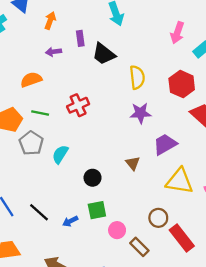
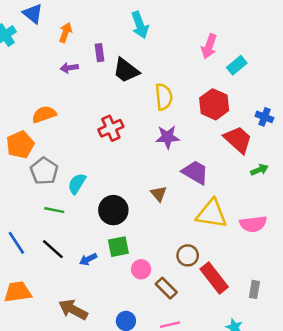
orange semicircle: (31, 80) -> (44, 114), moved
red cross: (78, 105) -> (111, 128), moved
green line: (40, 113) -> (54, 210), moved
purple trapezoid: (165, 144) -> (195, 172), turned 60
black circle: (93, 178) -> (113, 210), size x1.5

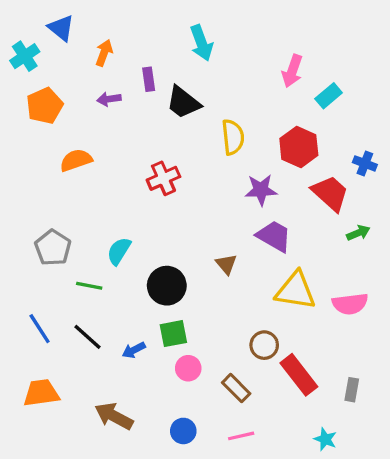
purple star: (168, 137) -> (261, 190), moved
orange pentagon: (20, 145) -> (45, 106), moved
gray pentagon: (44, 171) -> (53, 248), moved
pink circle: (141, 269) -> (188, 368), moved

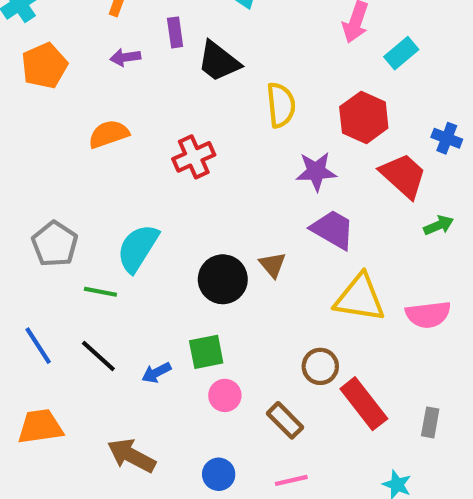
orange semicircle: (76, 160) -> (109, 134), moved
cyan semicircle: (119, 251) -> (138, 248), size x1.4
black circle: (167, 286) -> (223, 279), moved

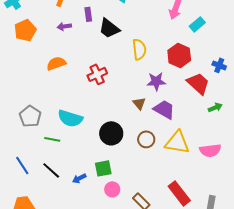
cyan semicircle: (138, 248) -> (70, 118), turned -105
brown triangle: (273, 265) -> (139, 103), moved
brown circle: (320, 366) -> (146, 139), moved

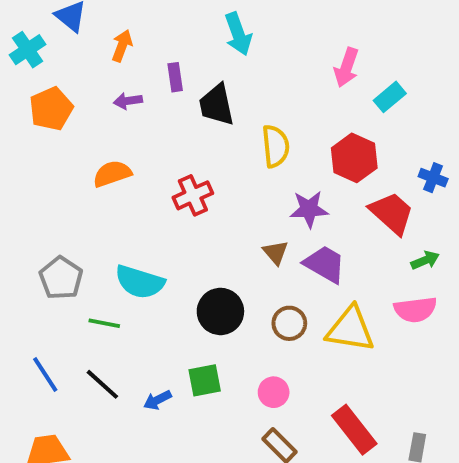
black trapezoid: (109, 28) -> (216, 105), turned 40
pink semicircle: (210, 150) -> (415, 310), moved
pink circle: (112, 189) -> (274, 392), moved

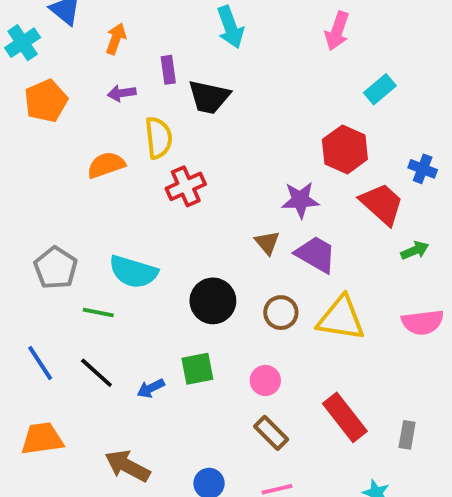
pink arrow: (346, 67) -> (337, 31), moved
black trapezoid: (216, 105) -> (209, 97), turned -66
yellow semicircle: (276, 146) -> (159, 138), moved
pink semicircle: (415, 310) -> (423, 322), moved

